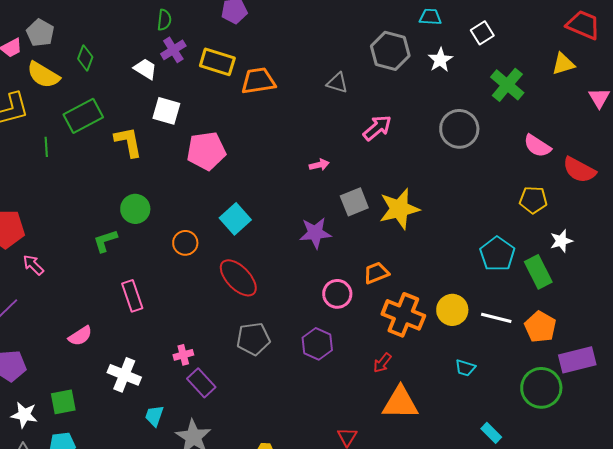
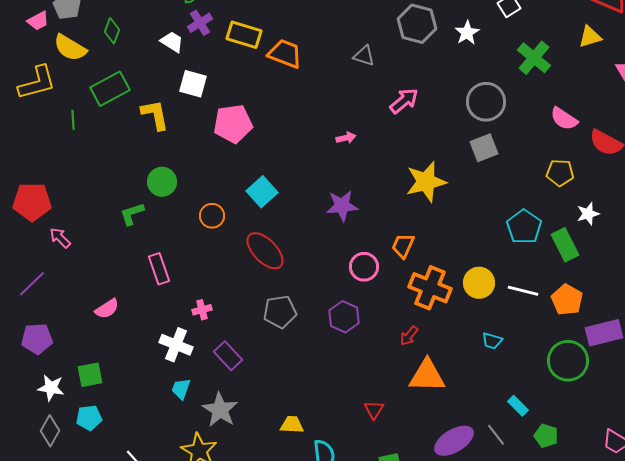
orange trapezoid: (258, 81) -> (285, 54), turned 30
gray square: (354, 202) -> (484, 148), moved
orange trapezoid: (376, 273) -> (403, 246), turned -44
pink cross: (183, 355) -> (202, 310), moved
white cross: (124, 375) -> (176, 345), moved

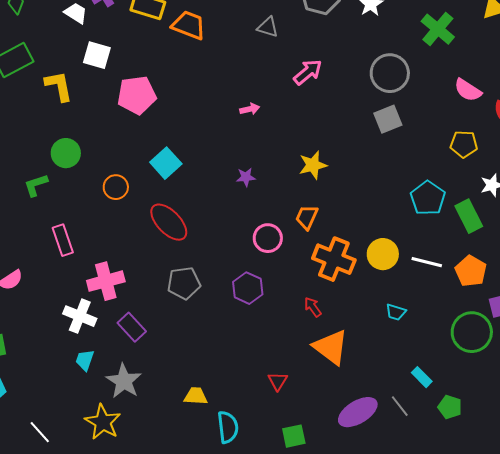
yellow star: (426, 182) -> (313, 165), moved, size x0.7
purple star: (342, 206) -> (246, 177), size x0.6
pink cross: (202, 310) -> (106, 281), size x1.8
red arrow: (409, 336) -> (313, 307), turned 105
orange triangle: (427, 376) -> (331, 347), turned 36

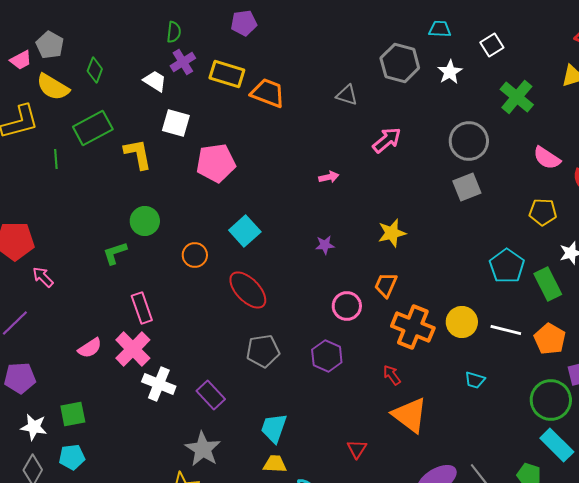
pink cross: (106, 281) -> (133, 349), moved, turned -30
cyan trapezoid: (85, 360) -> (274, 428), moved, size x1.4
cyan rectangle: (422, 377) -> (557, 445), moved, size x1.6

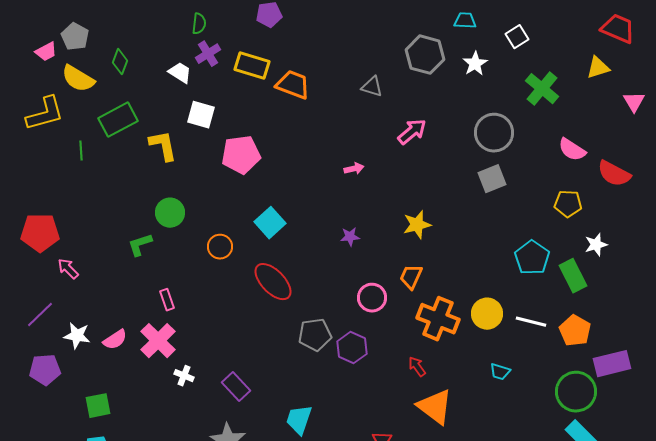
pink rectangle: (142, 308) -> (167, 300), size x0.7
gray pentagon: (263, 351) -> (315, 335), moved
white cross: (159, 384) -> (184, 376), size x0.6
white star: (34, 427) -> (77, 336), moved

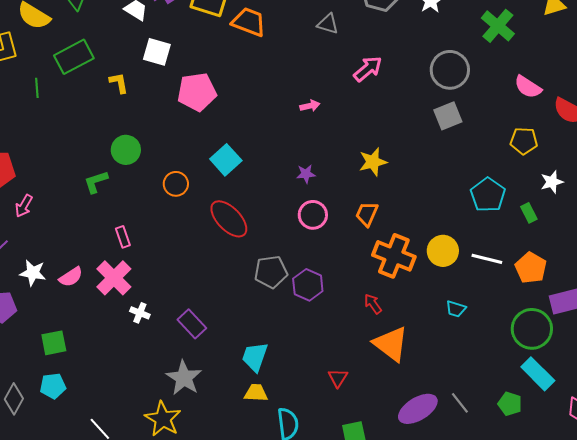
yellow L-shape: (163, 146) -> (119, 83), size x0.7
pink arrow: (68, 269) -> (24, 206), turned -105
green rectangle: (573, 276) -> (529, 213), size x0.6
pink circle: (372, 298) -> (313, 215), moved

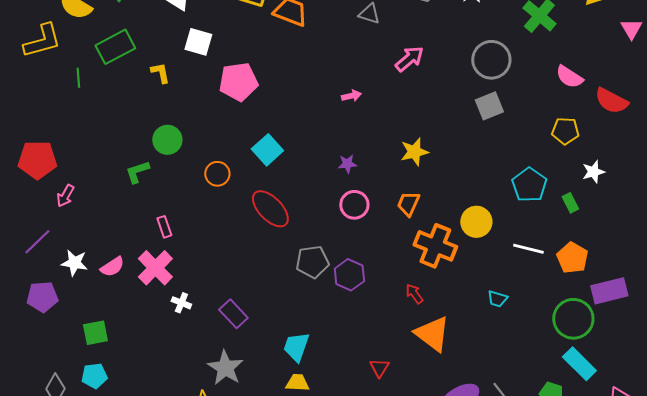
yellow circle: (443, 251) -> (476, 222), moved

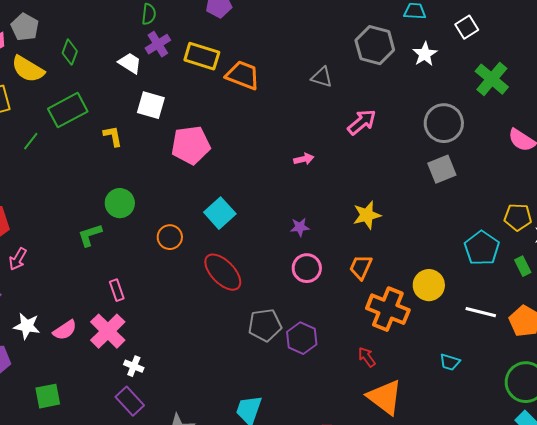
green line: (78, 78) -> (31, 141), turned 42
yellow pentagon: (565, 131) -> (518, 217), moved
purple rectangle: (233, 314) -> (130, 401), moved

